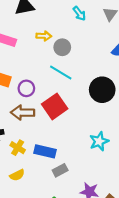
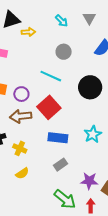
yellow arrow: (44, 36) -> (28, 32), moved
gray circle: (62, 47) -> (64, 52), moved
blue rectangle: (45, 151) -> (58, 138), moved

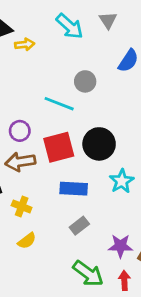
cyan arrow: (61, 21) -> (70, 26), size x1.5
gray circle: (64, 52) -> (85, 81), moved
black circle: (90, 87) -> (99, 144), moved
red square: (49, 107) -> (59, 147), turned 30

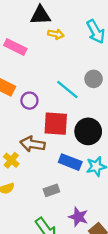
brown arrow: (20, 162) -> (33, 144), moved
blue rectangle: (74, 189) -> (70, 162), moved

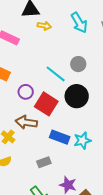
purple circle: (29, 101) -> (26, 92), moved
red square: (56, 124) -> (46, 104), turned 30
black circle: (88, 131) -> (77, 96), moved

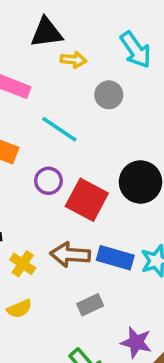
gray circle: (78, 64) -> (109, 95), moved
cyan line: (56, 74) -> (59, 129), moved
brown arrow: (26, 122) -> (70, 255), moved

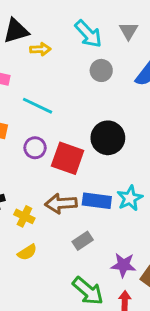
gray circle: (109, 95) -> (101, 70), moved

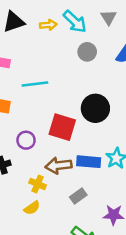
yellow arrow: (40, 49) -> (48, 25), moved
cyan line: (38, 106) -> (35, 84), turned -30
purple circle: (35, 148) -> (26, 140), moved
yellow cross: (24, 216) -> (38, 184), moved

